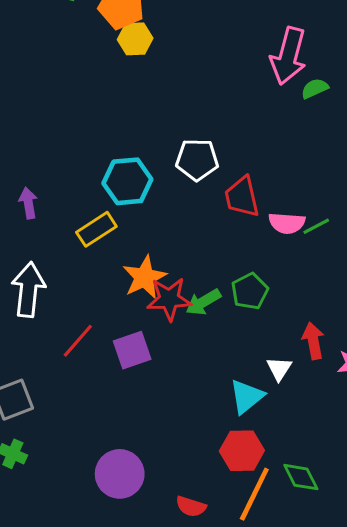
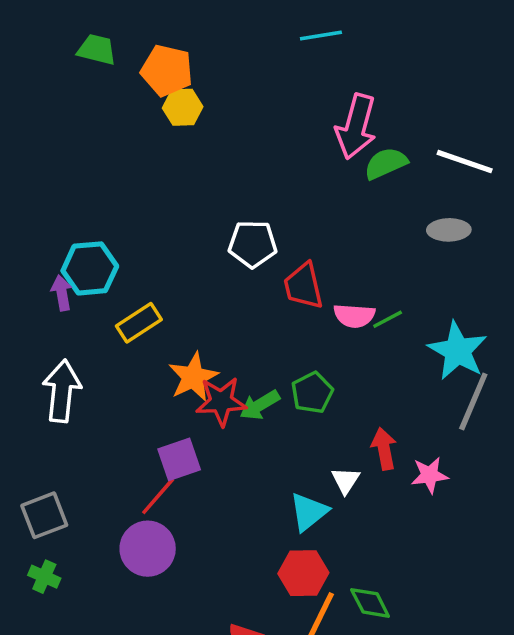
green semicircle: (315, 88) -> (386, 163), size x1.4
cyan hexagon: (127, 181) -> (90, 268), moved
red line: (78, 341) -> (158, 496), moved
purple circle: (120, 474) -> (148, 549), moved

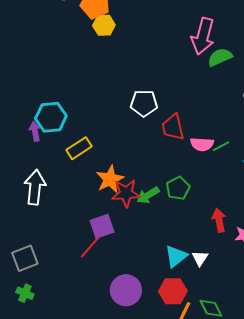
white triangle: (345, 480) -> (200, 258), moved
purple circle: (148, 549) -> (126, 290), moved

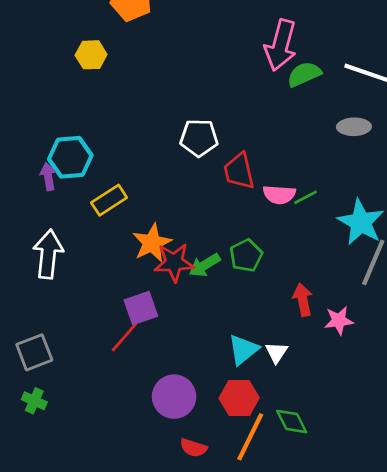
yellow hexagon: (104, 25) -> (91, 55), moved

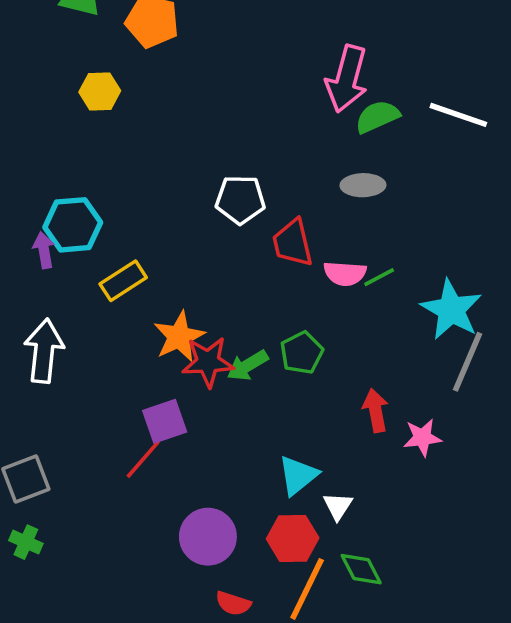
gray ellipse: (354, 127) -> (363, 185), moved
white triangle: (276, 352) -> (338, 506), moved

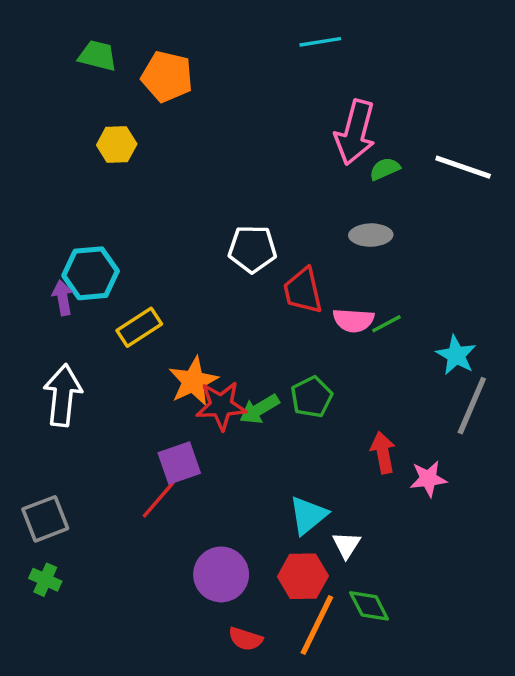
green semicircle: (377, 117) -> (385, 169), size x0.7
cyan star: (451, 310) -> (456, 355), size x0.7

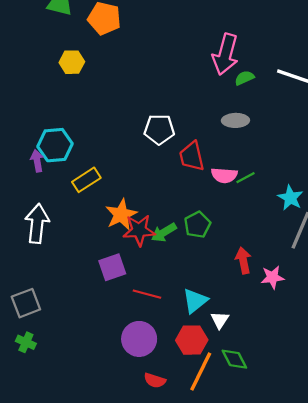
red line: (158, 500) -> (147, 294), moved, turned 64

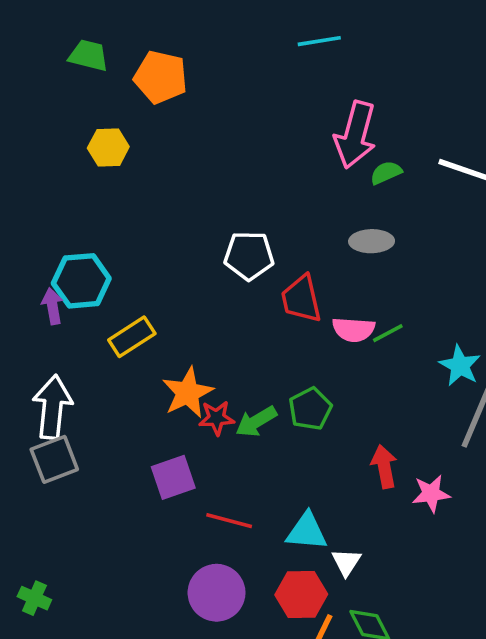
red star: (139, 230) -> (217, 418), size x0.7
cyan triangle: (195, 301) -> (307, 531), turned 44
gray square: (26, 303) -> (54, 459), moved

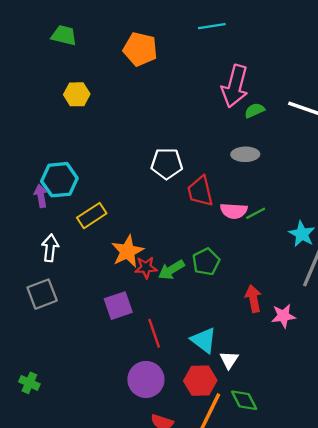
orange pentagon: (161, 77) -> (140, 49), moved
white arrow: (52, 407) -> (50, 248), moved, size x0.7
red line: (229, 521) -> (154, 333), turned 56
cyan triangle: (307, 531) -> (204, 340), turned 32

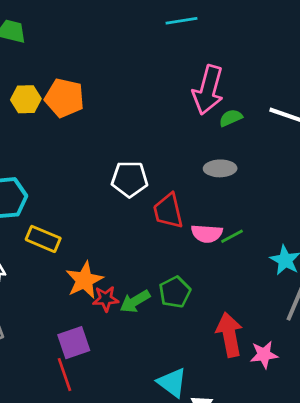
orange pentagon: (140, 49) -> (64, 98), moved
yellow rectangle: (92, 216) -> (43, 239), turned 56
red arrow: (253, 299) -> (229, 335), size x1.4
red line: (154, 333) -> (64, 375), moved

